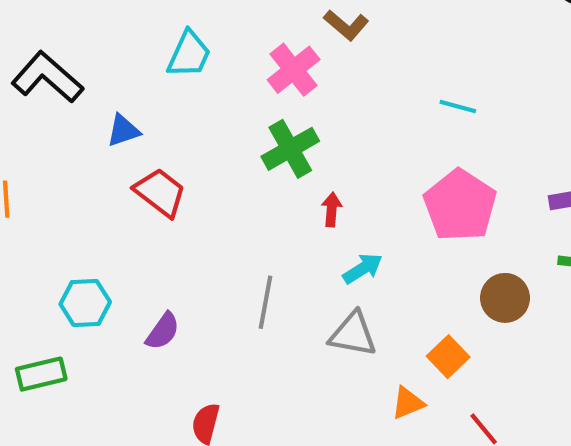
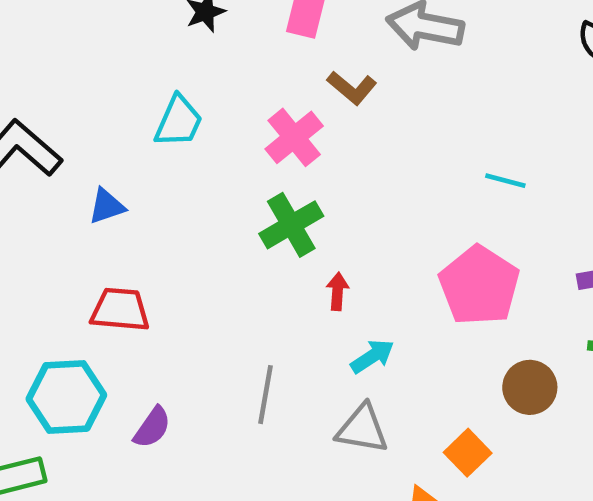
cyan line: (458, 107) -> (505, 181), moved
red trapezoid: (160, 193) -> (120, 310), moved, turned -32
cyan hexagon: (85, 303) -> (66, 397), size x1.4

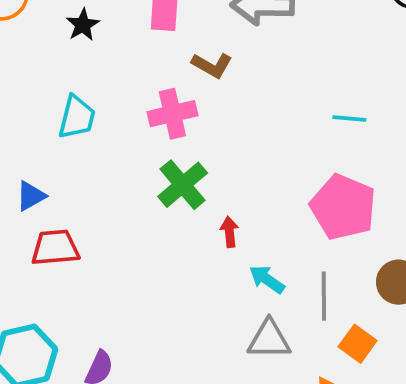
pink cross: (294, 137) -> (172, 114), turned 36
red trapezoid: (120, 310) -> (55, 248), moved
cyan arrow: (372, 356) -> (267, 279), turned -102
gray line: (265, 395) -> (324, 296), moved

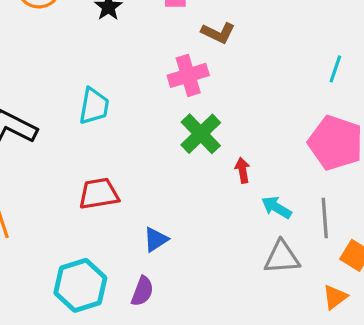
cyan trapezoid: (77, 117) -> (94, 106), moved
cyan line: (349, 118) -> (335, 69), turned -72
blue triangle: (31, 196) -> (156, 239), moved

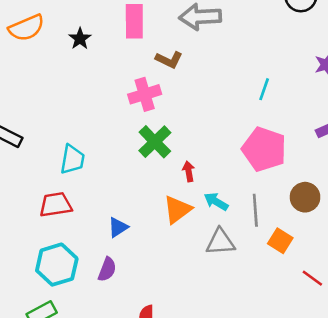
cyan trapezoid: (94, 106) -> (72, 159), moved
red trapezoid: (99, 194) -> (56, 205), moved
orange triangle: (335, 297) -> (177, 210), moved, size x1.4

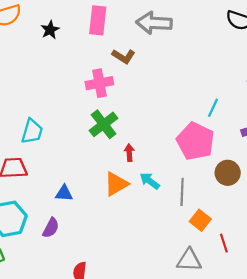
cyan line: (264, 89) -> (213, 108), moved
brown circle: (305, 197) -> (228, 173), moved
blue triangle: (118, 227) -> (64, 193), turned 30
gray triangle: (220, 242) -> (189, 260), moved
red line: (312, 278) -> (224, 243), moved, turned 30

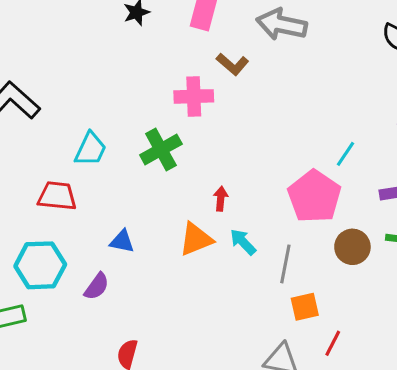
green cross: (104, 124) -> (161, 149), moved
orange square: (200, 220) -> (305, 307), turned 30
red line: (224, 243) -> (333, 343), turned 36

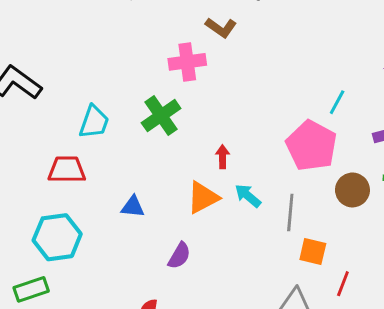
purple semicircle: (97, 286) -> (179, 256), moved
orange square: (305, 307) -> (313, 252), turned 32

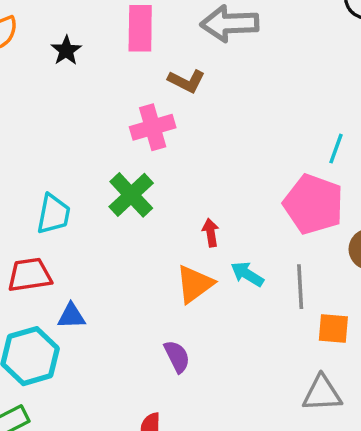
blue triangle: (133, 207) -> (71, 316), moved
purple semicircle: (179, 256) -> (177, 357), turned -48

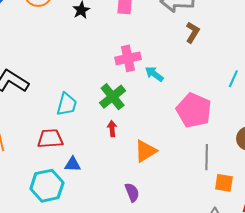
brown L-shape: (186, 81) -> (193, 32), moved, turned -90
pink pentagon: (313, 204) -> (194, 110), moved
red arrow: (211, 233) -> (112, 129), moved
cyan arrow: (247, 274) -> (154, 74), moved

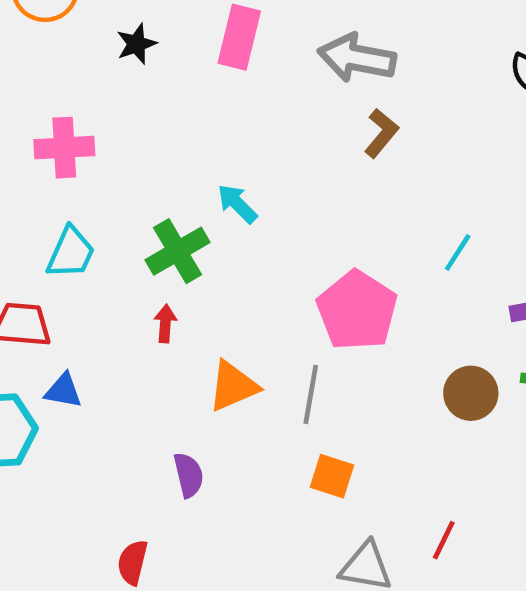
pink cross: (128, 58) -> (64, 148), moved
cyan arrow: (154, 74) -> (237, 204), moved
gray line: (207, 157) -> (311, 394), moved
orange square: (224, 183) -> (332, 476), moved

